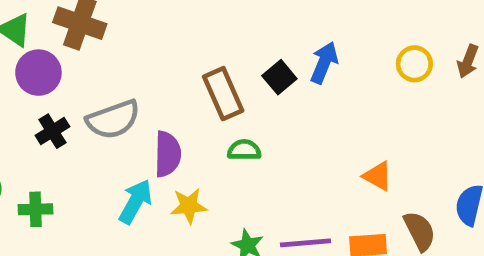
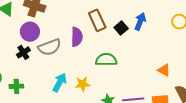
purple circle: (38, 73) -> (30, 32), moved
brown rectangle: (223, 94) -> (97, 20), moved
green semicircle: (244, 150) -> (106, 60), size x1.5
purple semicircle: (167, 154) -> (77, 37), moved

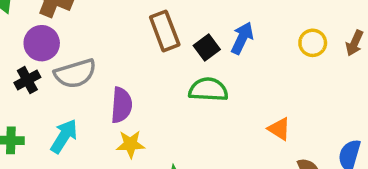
purple semicircle: (77, 37) -> (121, 105), moved
green semicircle: (106, 60) -> (208, 90), moved
cyan arrow: (60, 82) -> (64, 136), moved

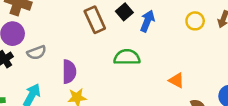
black square: (207, 48) -> (124, 12), moved
gray semicircle: (75, 74) -> (37, 53), size x0.7

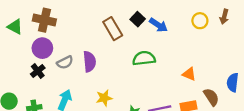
blue arrow: (147, 21) -> (158, 25), turned 108
purple semicircle: (69, 72) -> (90, 62), moved

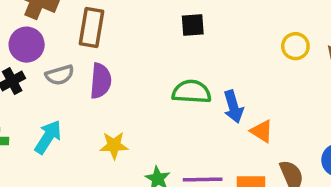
black square: (138, 19) -> (193, 25), turned 32
blue arrow: (158, 25) -> (233, 107), moved, turned 30
brown rectangle: (113, 29) -> (91, 28), moved, turned 30

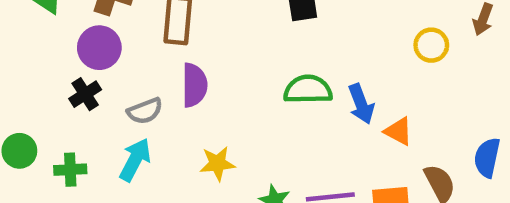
yellow circle: (295, 46) -> (431, 45), moved
gray semicircle: (60, 75) -> (145, 111), moved

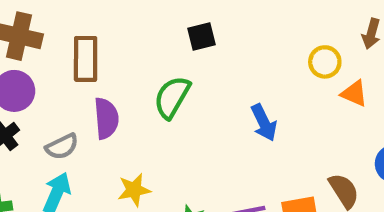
green semicircle: (308, 90) -> (172, 97), moved, turned -54
orange triangle: (398, 131) -> (354, 94), moved

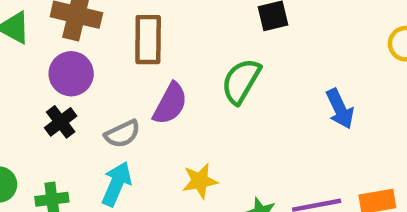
purple semicircle: (106, 118) -> (170, 104), turned 33

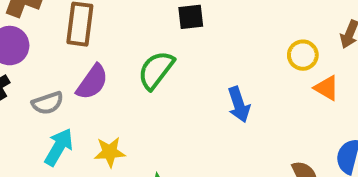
cyan arrow: (116, 184) -> (59, 147), moved

